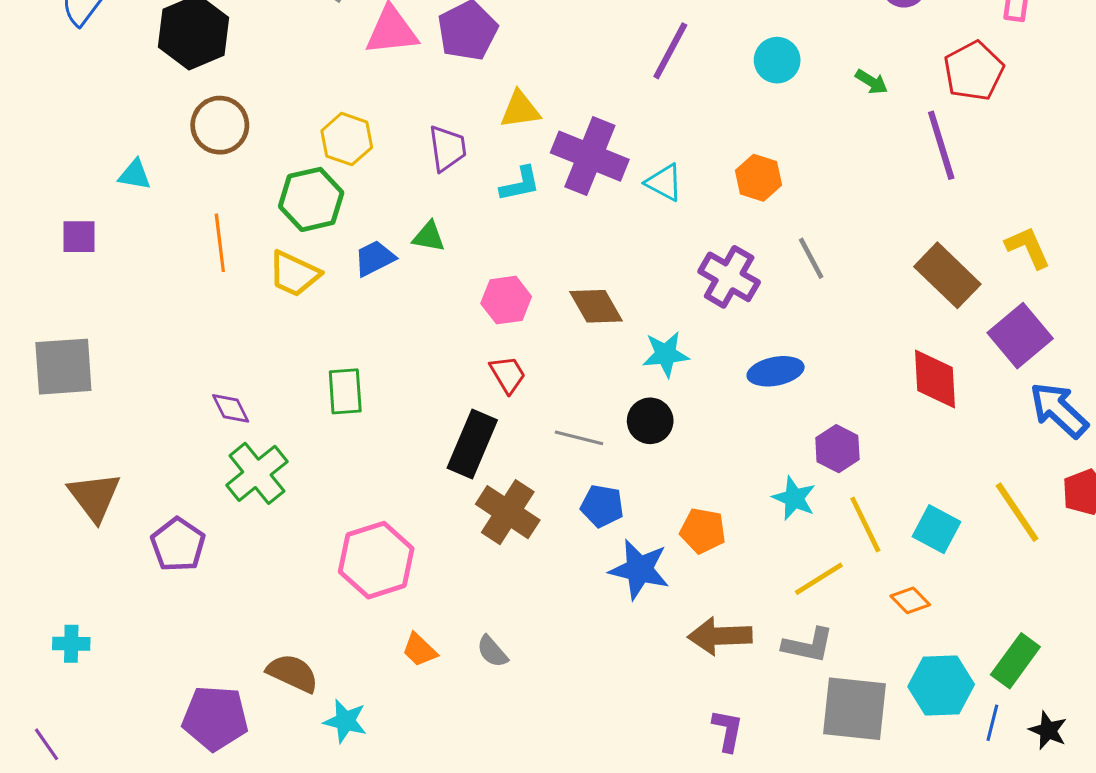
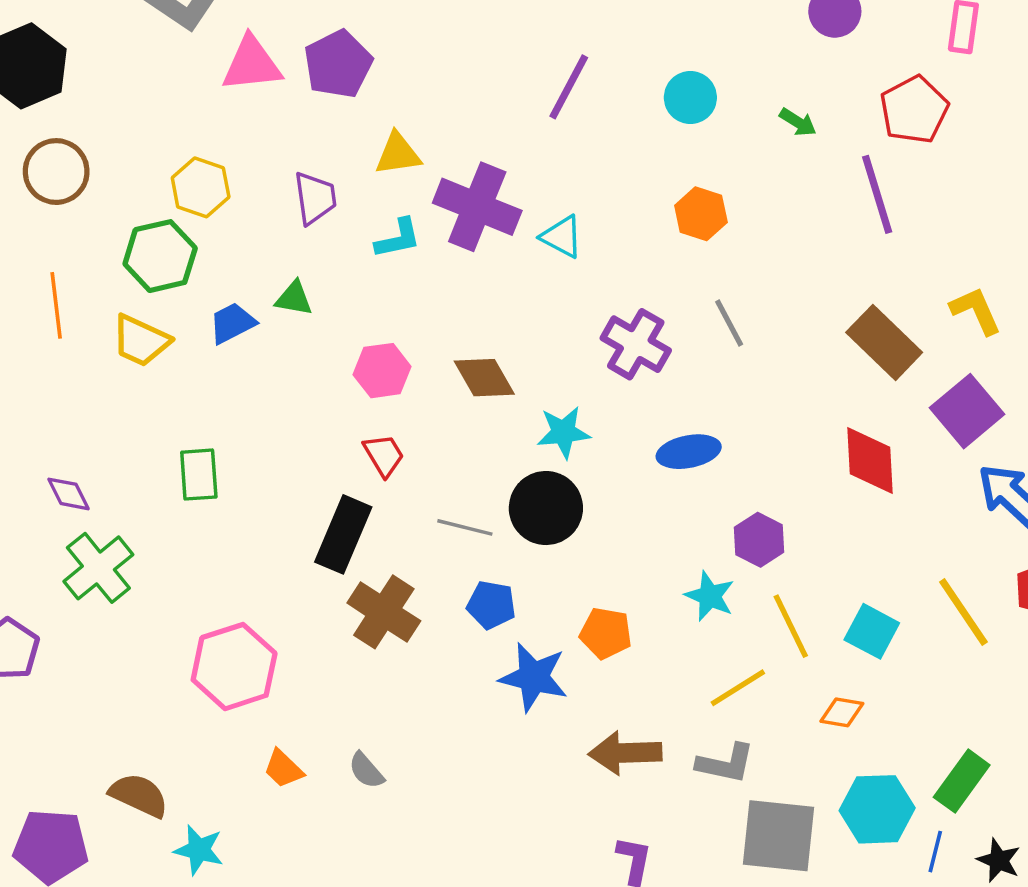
orange hexagon: (759, 178) -> (701, 214), moved
black circle: (650, 421) -> (546, 508), size x1.4
orange diamond: (910, 600) -> (842, 712), turned -36

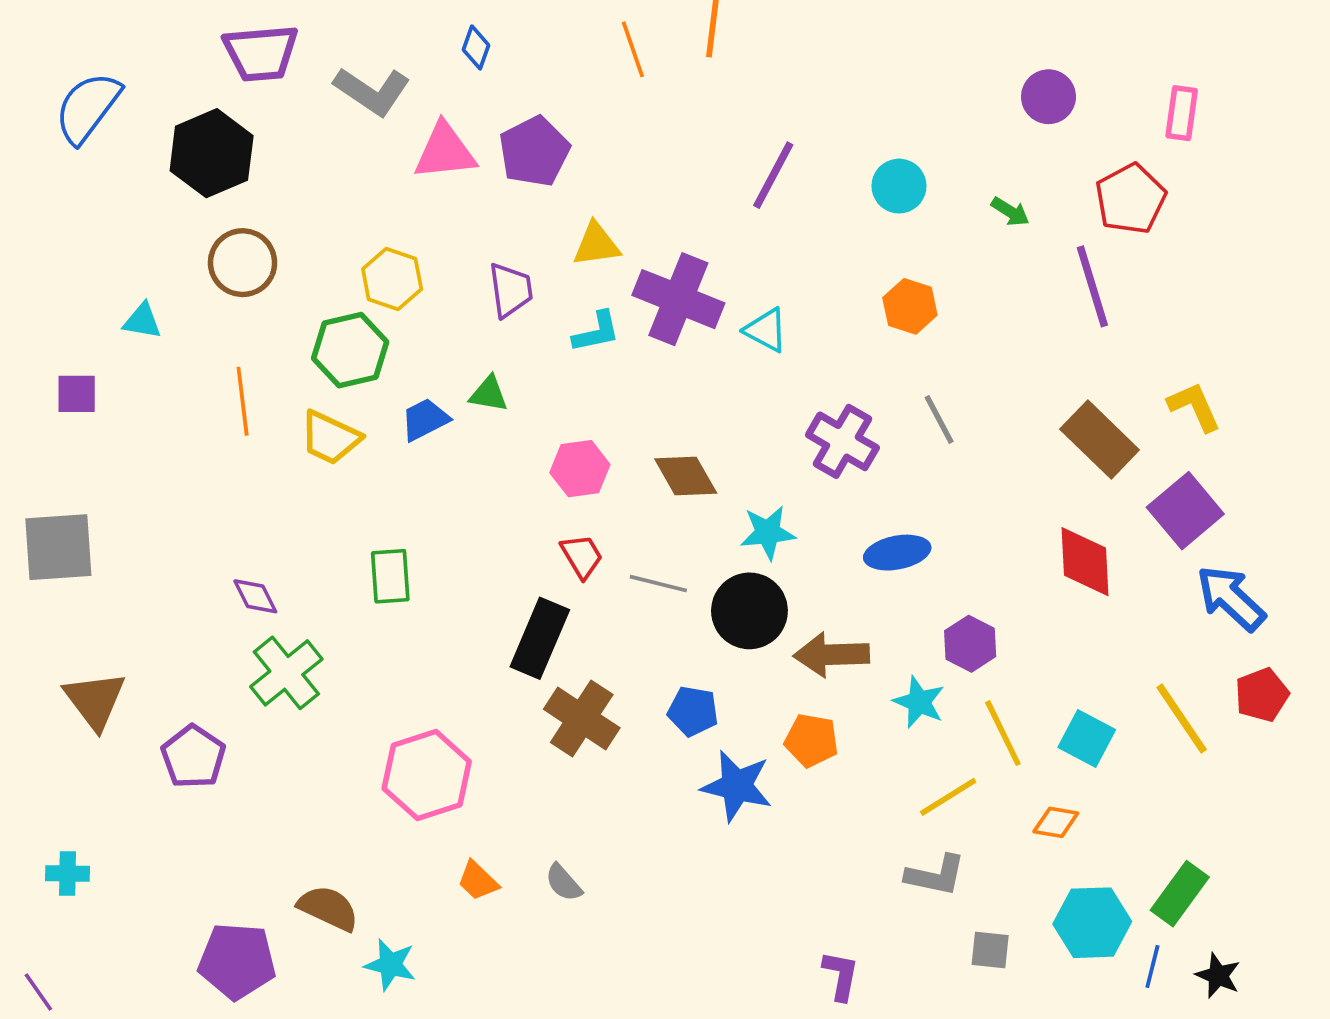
gray line: (465, 527) -> (658, 584), moved
brown arrow: (625, 753) -> (832, 655), moved
gray square: (778, 836) -> (990, 950), size x0.5

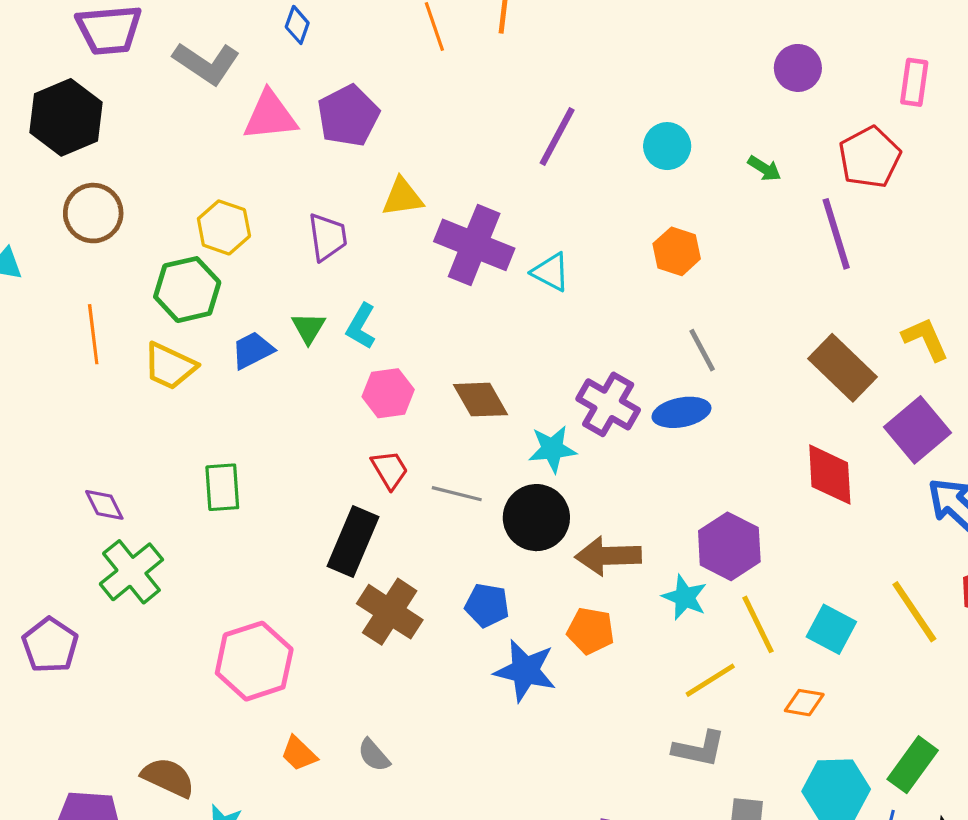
cyan L-shape: (596, 332) -> (361, 326), moved, turned 132
green triangle: (489, 394) -> (308, 328), turned 51
purple cross: (842, 441) -> (608, 404), moved
blue ellipse: (897, 553) -> (681, 412), moved
purple hexagon: (970, 644) -> (729, 546), size x1.4

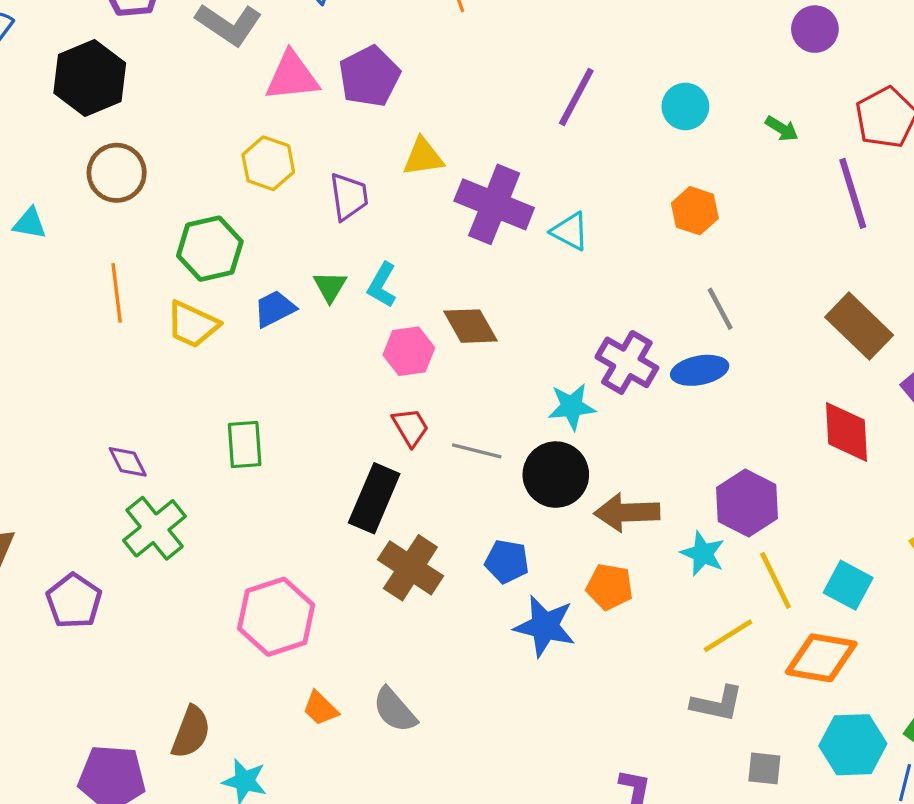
yellow hexagon: (224, 227) -> (268, 163), moved
brown diamond: (481, 400) -> (471, 326), moved
orange diamond: (804, 703) -> (821, 658), size x1.8
gray semicircle: (374, 755) -> (395, 710), size x1.4
brown semicircle: (168, 777) -> (191, 732), turned 86

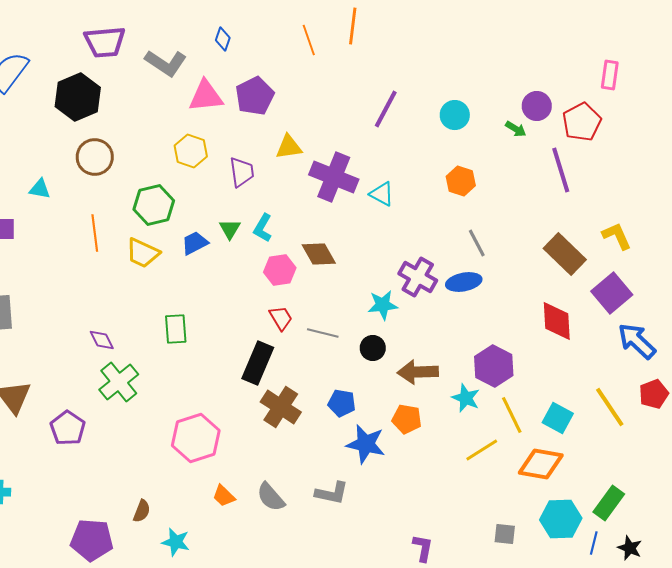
purple circle: (815, 29) -> (537, 106), moved
black circle: (556, 475) -> (373, 348), size x0.6
gray L-shape: (717, 704) -> (332, 493), moved
brown semicircle: (191, 732) -> (142, 511), size x0.7

